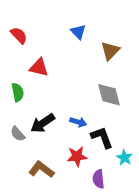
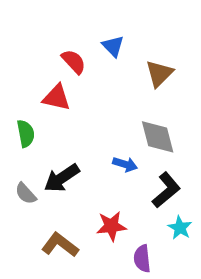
red semicircle: (19, 35) -> (74, 62), moved
blue arrow: (78, 122) -> (125, 164), moved
black L-shape: (102, 137) -> (166, 190), moved, turned 70

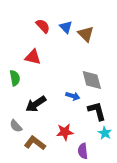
red semicircle: (74, 62) -> (43, 26), moved
brown triangle: (159, 74) -> (86, 34), moved, turned -30
black L-shape: (166, 190) -> (97, 111), turned -65
gray semicircle: (26, 193) -> (16, 126), moved

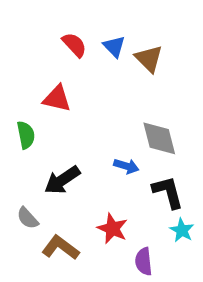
red star: (65, 132) -> (112, 229), turned 30

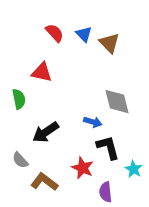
black L-shape: (168, 192) -> (108, 147), moved

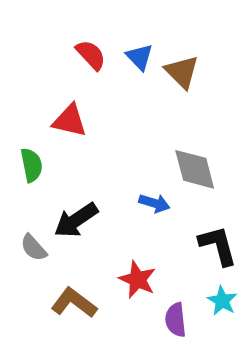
black L-shape: (108, 147) -> (218, 246), moved
gray semicircle: (20, 160) -> (34, 248), moved
cyan star: (134, 169) -> (222, 301), moved

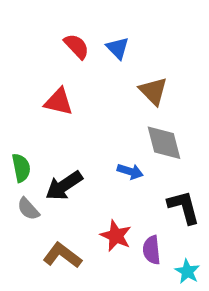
brown triangle: (182, 72) -> (153, 91), moved
green semicircle: (31, 165) -> (21, 168), moved
cyan star: (222, 301) -> (187, 271), moved
purple semicircle: (176, 320) -> (152, 250), moved

